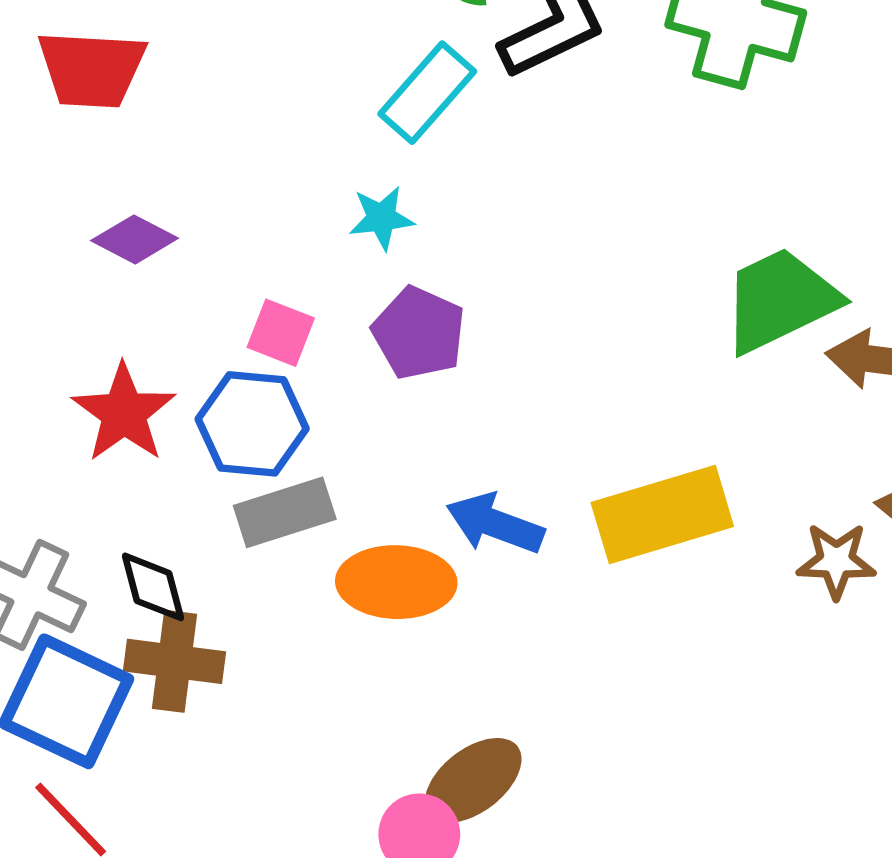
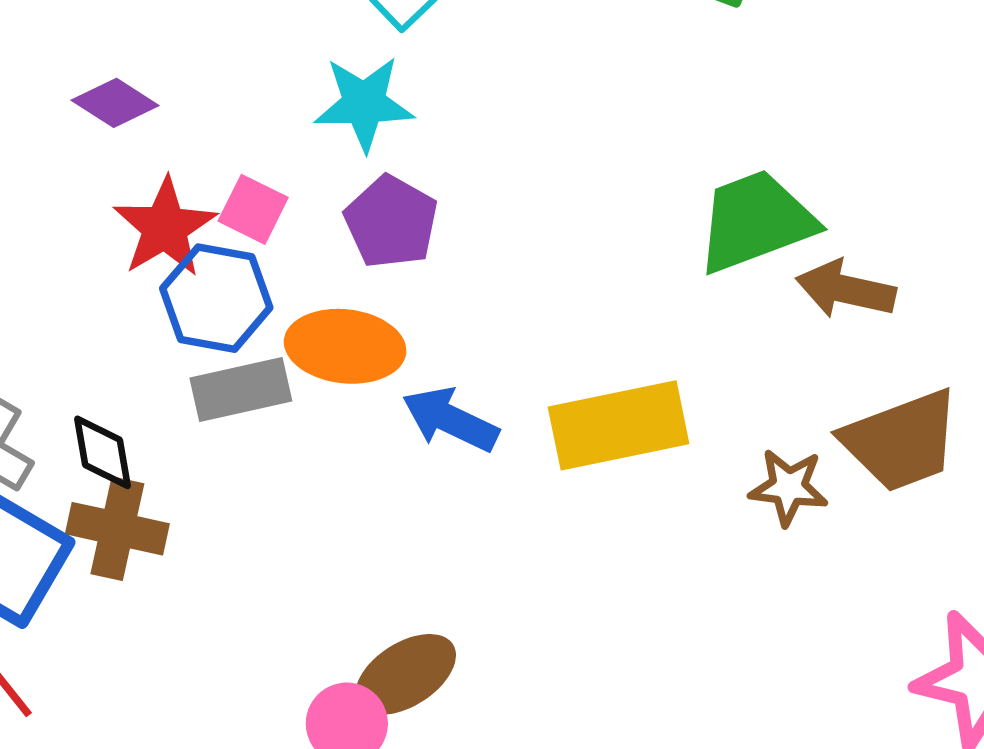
cyan star: (381, 218) -> (364, 104), size x1.5
red star: (124, 413) -> (165, 227), moved
orange ellipse: (396, 582) -> (345, 346), moved

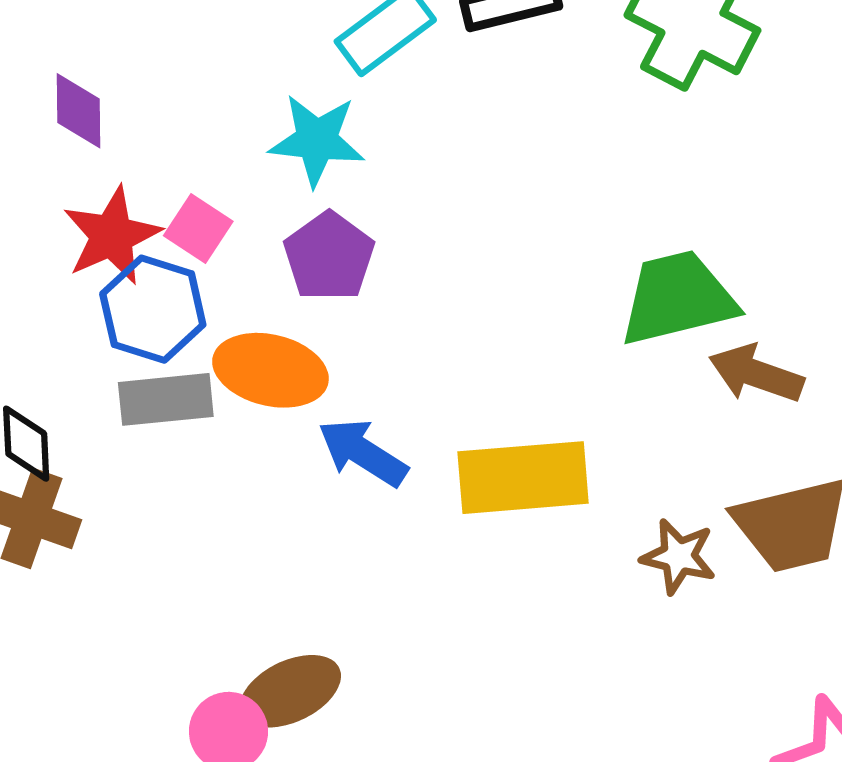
purple diamond: (115, 103) -> (79, 111), turned 50

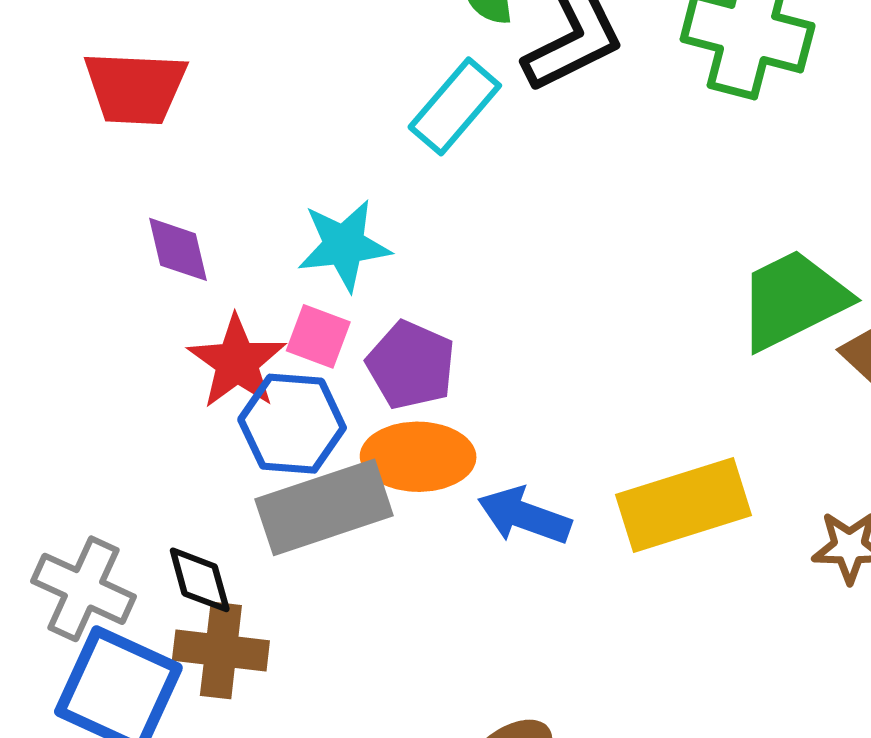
cyan star: (317, 140) -> (344, 245), moved
purple pentagon: (329, 256) -> (411, 365), moved
gray rectangle: (166, 399) -> (324, 507), size x1.4

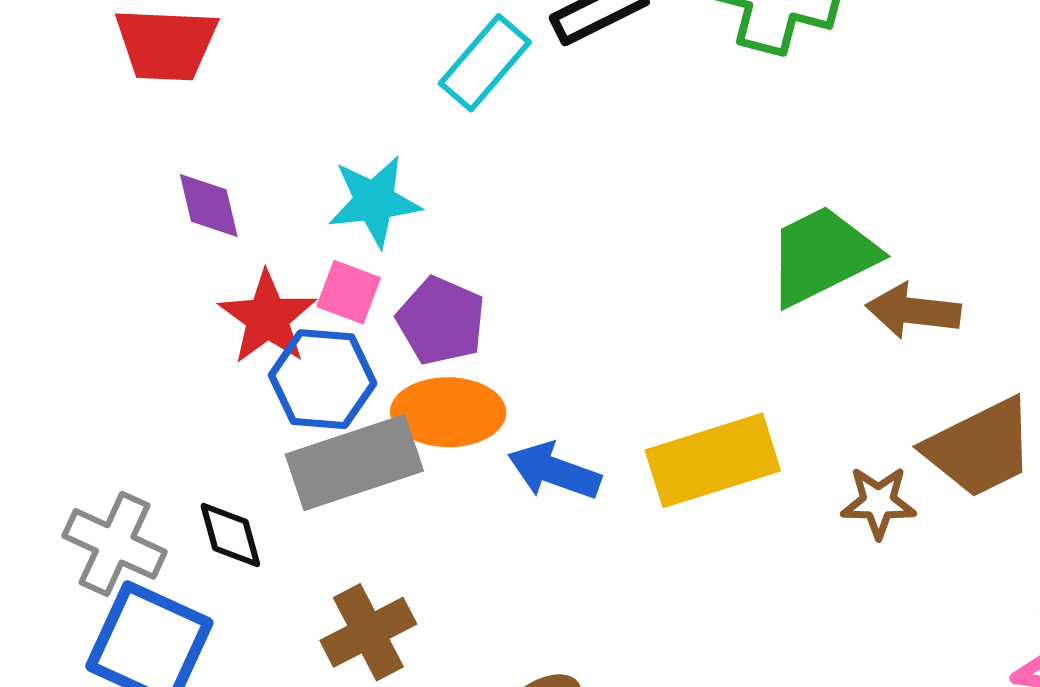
brown cross: (221, 650) -> (368, 632), moved, turned -34

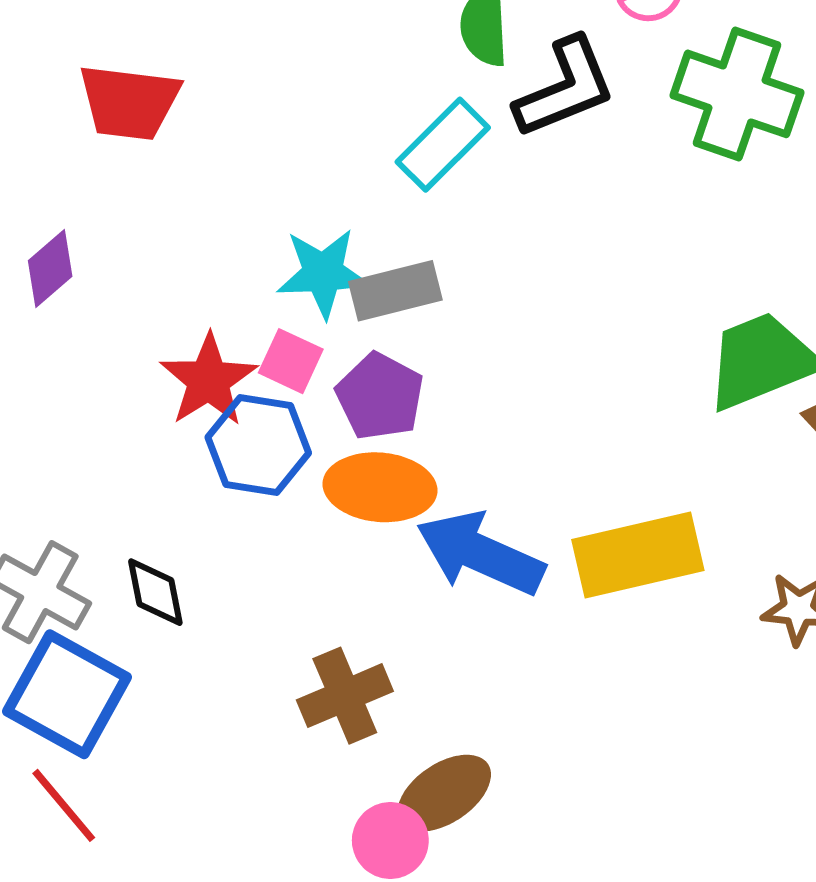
purple diamond: (209, 205) -> (50, 268), moved, turned 58
gray rectangle: (354, 463) -> (395, 291), moved, size x0.7
blue arrow: (554, 471) -> (480, 553), size x1.4
brown cross: (368, 632) -> (345, 696), moved

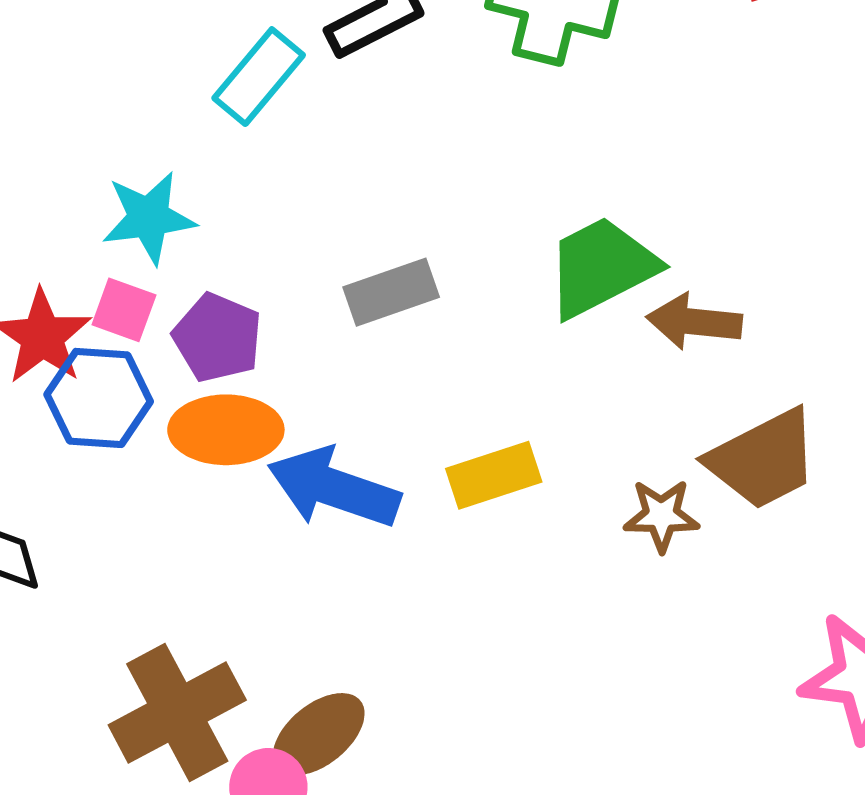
gray rectangle: (395, 291) -> (391, 292), moved
yellow rectangle: (638, 555) -> (494, 475), size x0.7
brown cross: (345, 696) -> (177, 713), moved, size x1.4

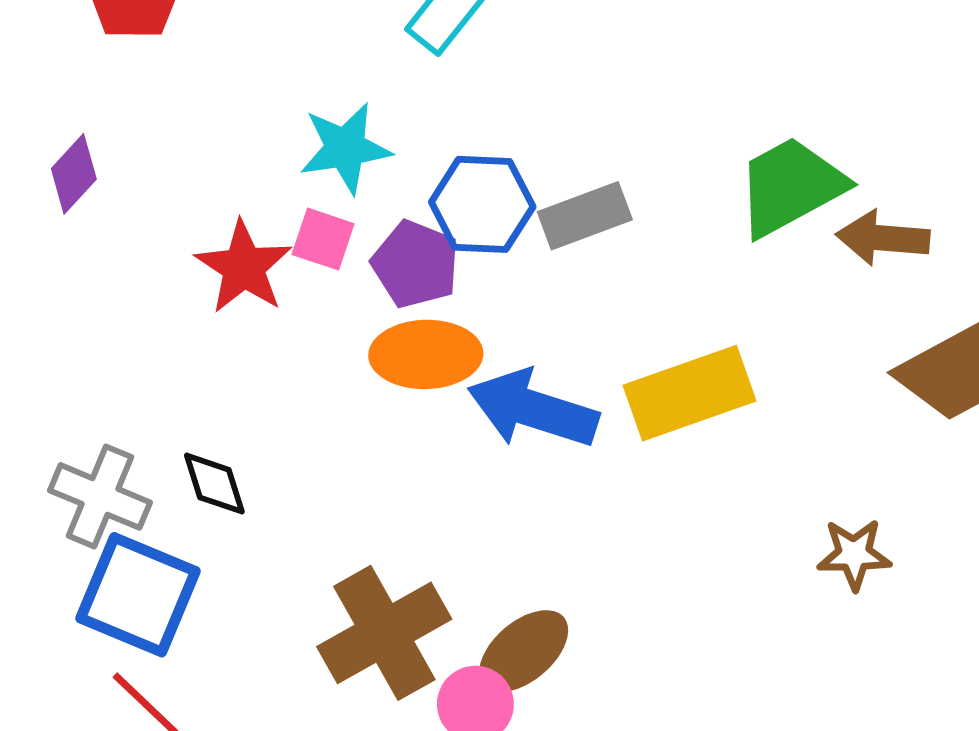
blue hexagon: (99, 398) -> (482, 204), moved
yellow rectangle: (494, 475) -> (690, 393), size x1.4
brown star: (661, 515) -> (854, 554), moved

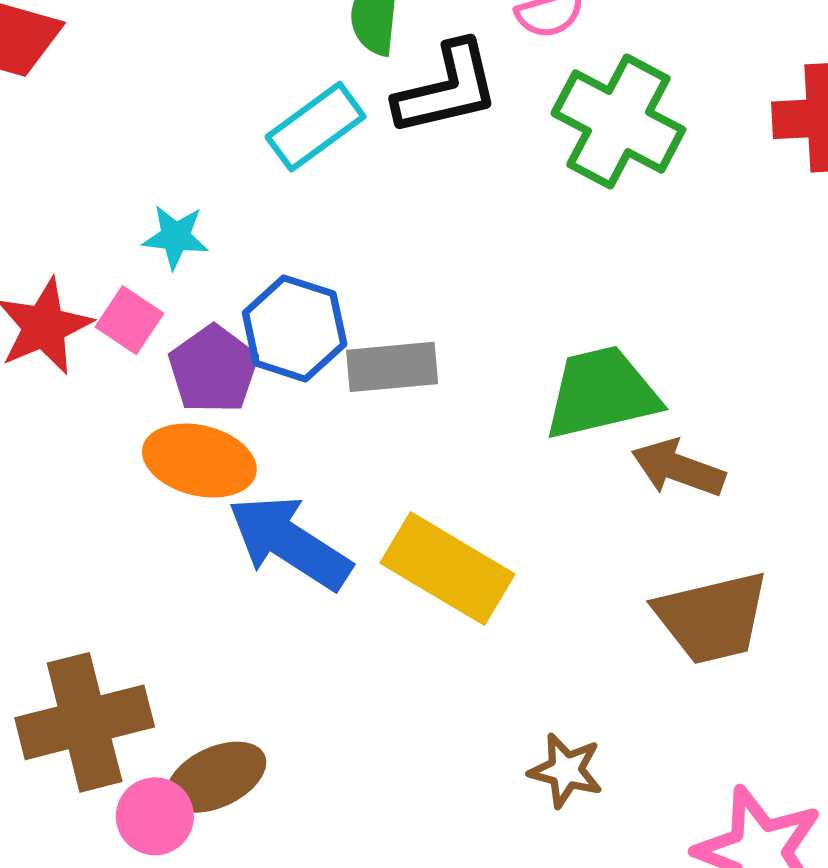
cyan star: (345, 148) -> (175, 237), size x0.7
yellow rectangle: (690, 393) -> (448, 569), turned 35

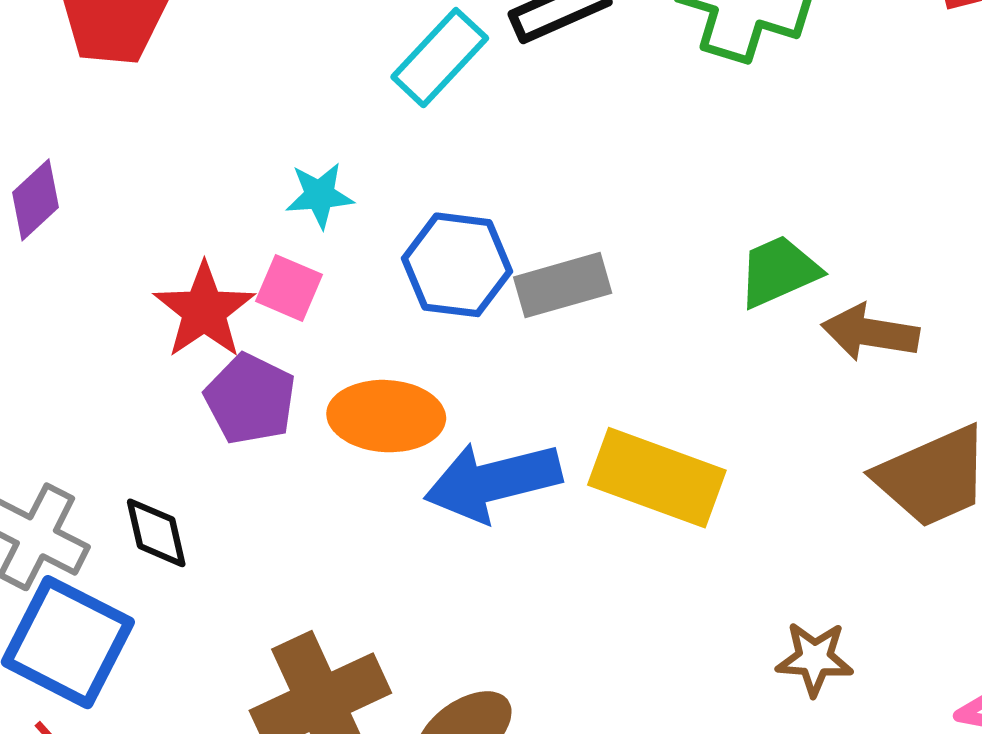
purple pentagon: (213, 369) -> (250, 399), moved
green trapezoid: (602, 393) -> (779, 271), size x0.7
blue arrow: (290, 542) -> (493, 481), turned -36

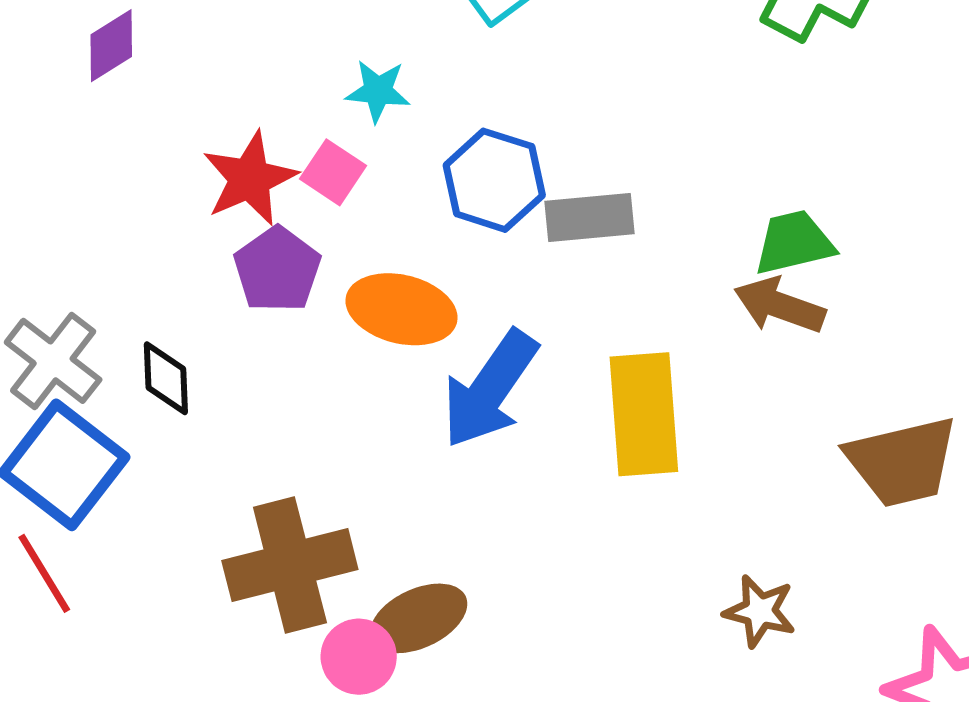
brown arrow: (870, 333) -> (780, 305), moved
yellow rectangle: (657, 478) -> (644, 414), turned 55
blue arrow: (493, 481) -> (490, 389), turned -52

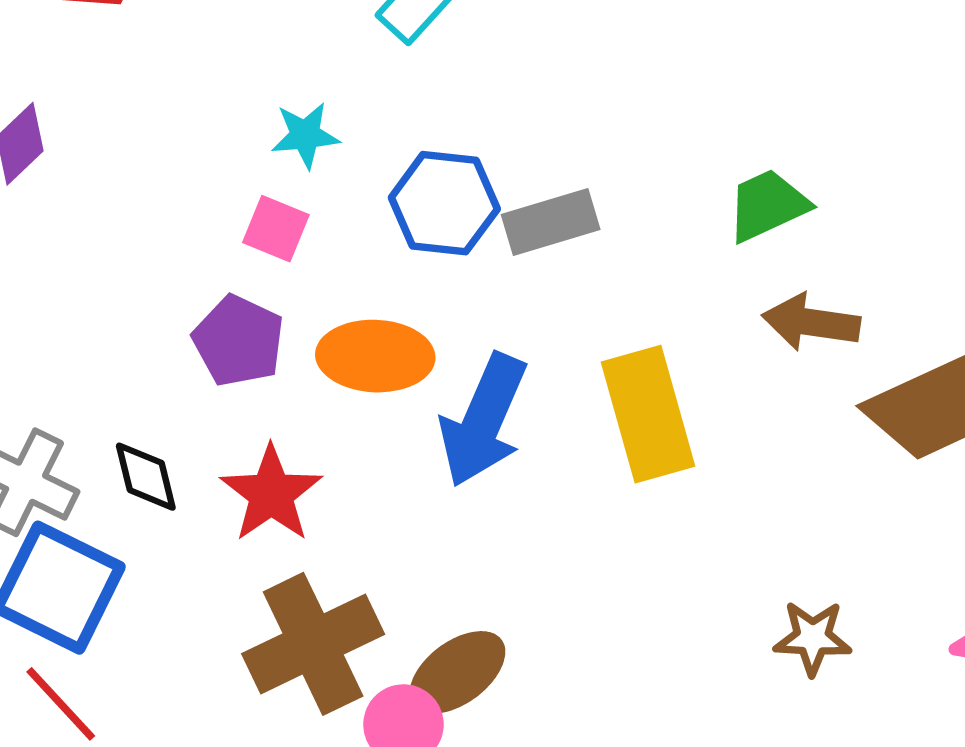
red star: (250, 179) -> (271, 494), moved
brown arrow: (780, 305) -> (811, 322), moved
brown star: (760, 611) -> (813, 638), moved

